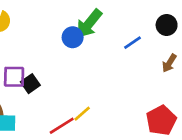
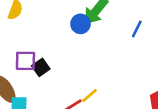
blue line: (133, 43) -> (137, 29), turned -30

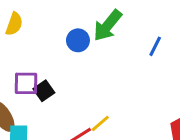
blue circle: (80, 24) -> (78, 40), moved

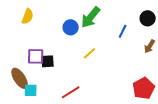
black square: (44, 91) -> (48, 61), turned 32
yellow line: (100, 123) -> (90, 53), moved

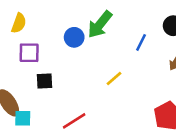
yellow line: (90, 53) -> (114, 78), moved
purple square: (36, 56) -> (29, 53), moved

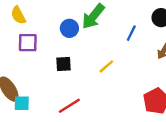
yellow semicircle: (19, 23) -> (18, 15), turned 132
black square: (45, 81) -> (63, 64), moved

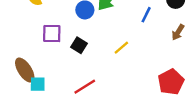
purple square: (28, 43) -> (52, 34), moved
black square: (63, 64) -> (79, 45), turned 35

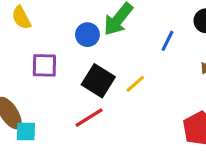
black square: (79, 45) -> (98, 81), moved, size x1.5
red line: (85, 87) -> (89, 118), moved

